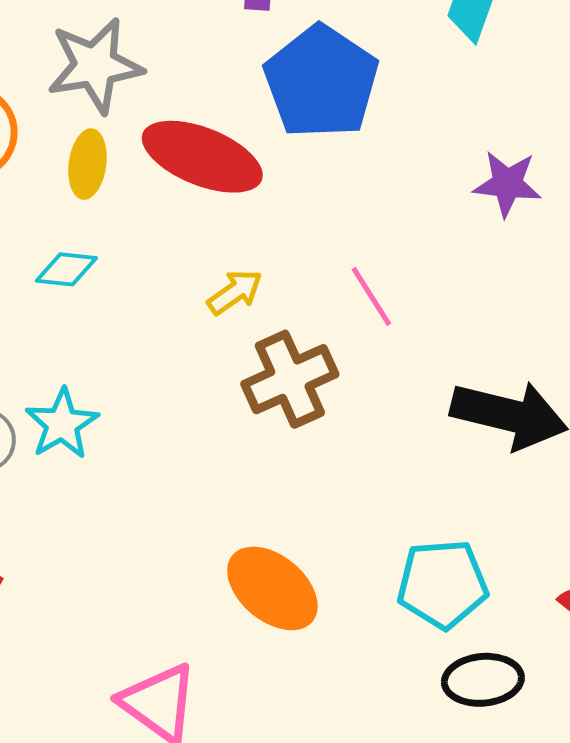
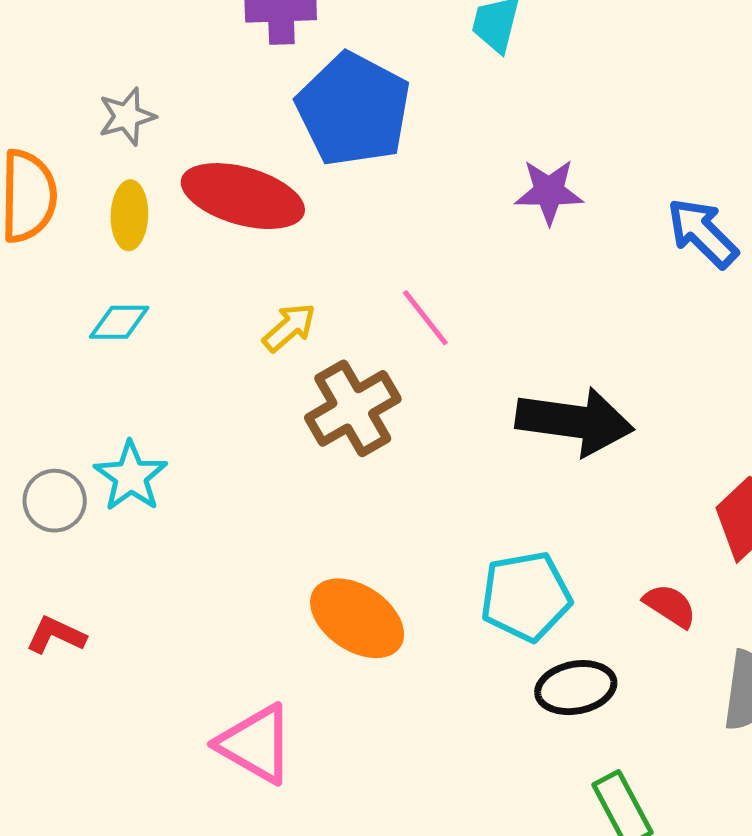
gray star: (95, 66) -> (127, 116), size x0.6

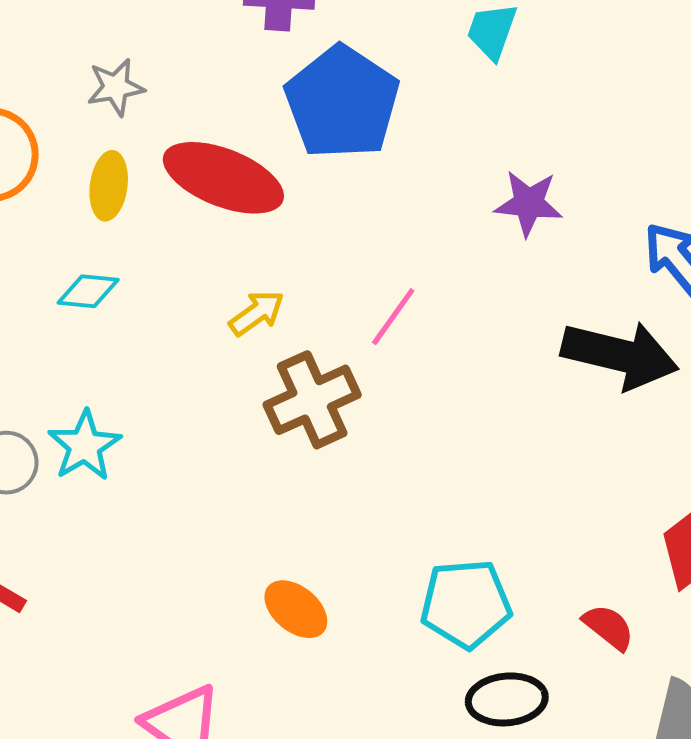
pink line: (425, 318) -> (393, 317), turned 68
black arrow: (575, 421) -> (620, 355), moved
orange ellipse: (357, 618) -> (296, 609), size x0.7

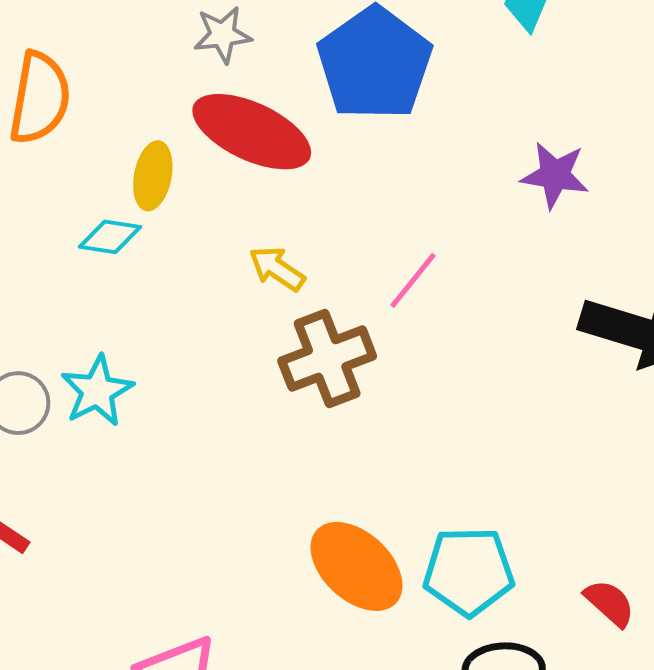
gray star: (116, 87) -> (223, 35), moved
yellow ellipse: (109, 186) -> (153, 176), moved
yellow arrow: (257, 313) -> (277, 269), turned -114
orange ellipse: (296, 609) -> (357, 566), moved, size x1.5

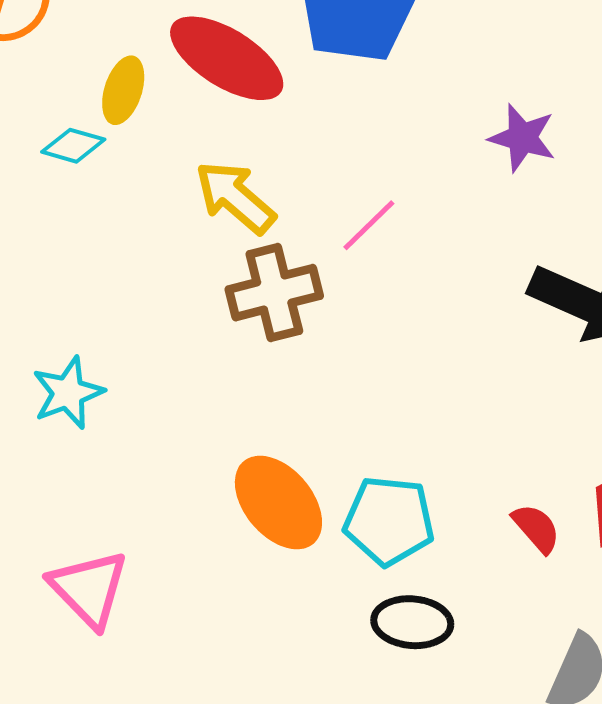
yellow arrow: (277, 269) -> (235, 197), size x1.5
cyan star: (97, 391) -> (68, 393), moved
red semicircle: (610, 603) -> (536, 528), moved

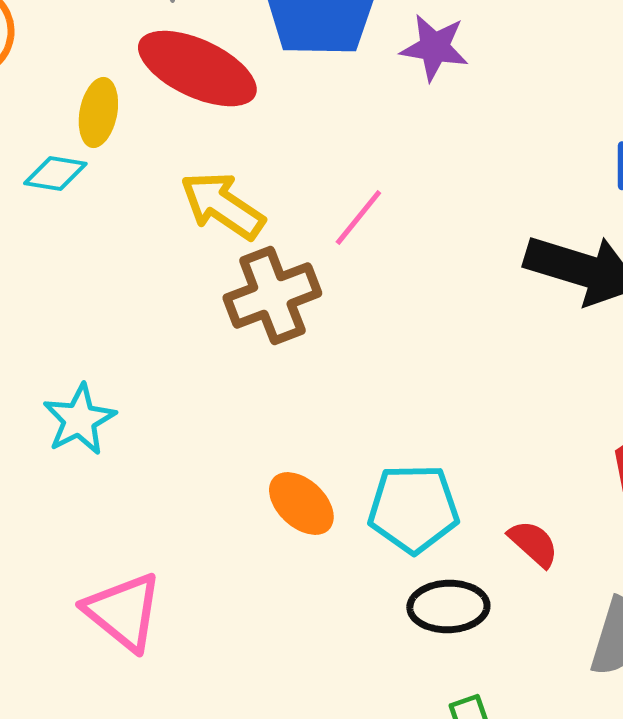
purple star: (522, 138) -> (434, 48), moved
orange ellipse: (278, 503) -> (301, 504), size x0.7
red semicircle: (536, 528) -> (533, 544), moved

